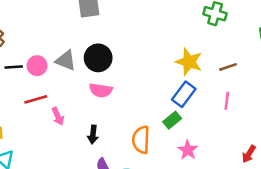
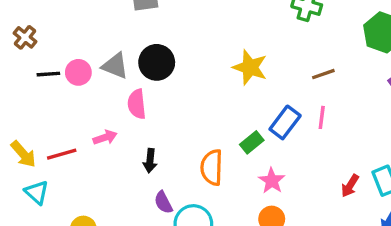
yellow star: (189, 62) -> (250, 67), moved
pink semicircle: (101, 90) -> (137, 104), moved, turned 75
blue rectangle: (184, 94) -> (285, 122), moved
red line: (36, 99) -> (62, 154), moved
pink arrow: (58, 116) -> (105, 137), turned -84

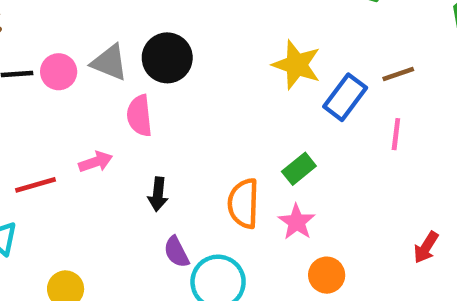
blue rectangle: (285, 122) -> (345, 97), moved
pink star: (272, 181) -> (297, 222), moved
red arrow: (350, 186) -> (426, 247), moved

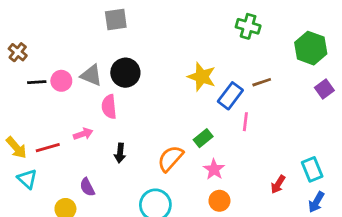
pink line: (396, 134) -> (245, 122), moved
orange semicircle: (243, 203) -> (170, 158), turned 40
pink star: (297, 222) -> (214, 169), moved
purple semicircle: (176, 252) -> (87, 187), moved

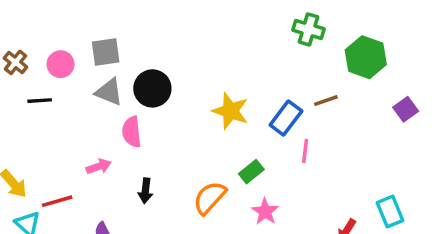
gray square: (116, 19) -> (106, 52), moved
green hexagon: (311, 48) -> (366, 57), moved
yellow star: (202, 77) -> (230, 111), moved
pink circle: (61, 81) -> (61, 64), moved
red line: (48, 148) -> (57, 201), moved

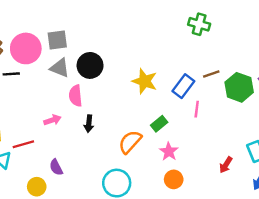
green hexagon: (366, 57) -> (239, 87), moved
pink circle: (61, 64) -> (26, 48), size x1.6
black arrow: (145, 191) -> (89, 124), moved

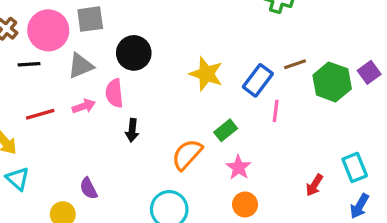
gray triangle: (60, 68) -> (81, 66), moved, turned -45
pink arrow: (52, 120) -> (84, 106), moved
red line: (23, 144) -> (40, 114), moved

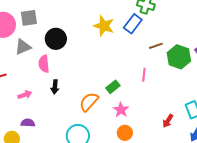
yellow star: (206, 74) -> (104, 26), moved
blue rectangle: (258, 80) -> (133, 24), moved
pink arrow: (84, 106) -> (25, 95), moved
purple semicircle: (89, 188) -> (28, 123), turned 120

